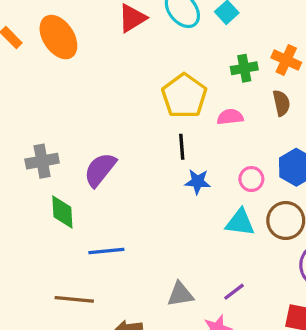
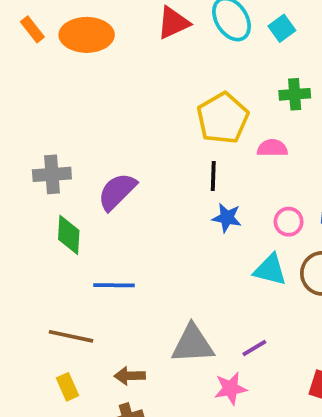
orange ellipse: (58, 37) -> (87, 35), turned -63
gray triangle: (180, 294) -> (193, 344), size x1.4

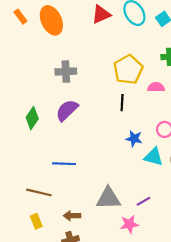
orange ellipse: (87, 35) -> (51, 20), turned 64
gray cross: (52, 174) -> (66, 72), moved
blue star: (227, 218) -> (134, 139), moved
green diamond: (69, 235) -> (32, 118), moved, turned 30

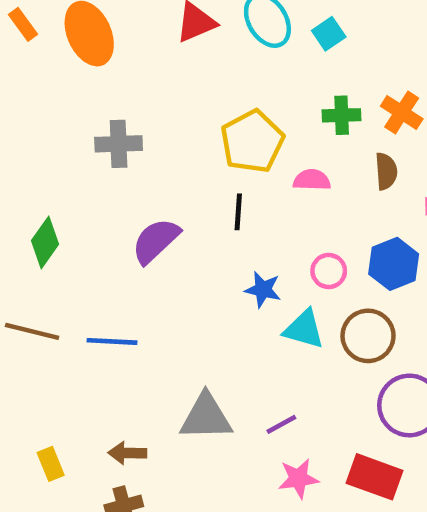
purple semicircle: (67, 110) -> (156, 241), moved
brown line: (39, 192) -> (32, 331), moved
pink star: (129, 224) -> (298, 479), moved

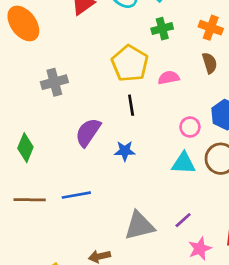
green cross: (342, 115) -> (162, 29), moved
blue star: (263, 290) -> (125, 151), moved

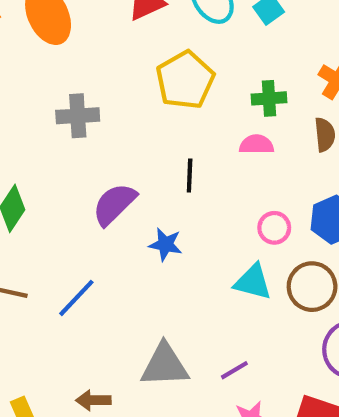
green cross: (162, 29) -> (269, 98), moved
yellow pentagon: (130, 63) -> (185, 80), moved
blue line: (76, 195) -> (76, 298), turned -48

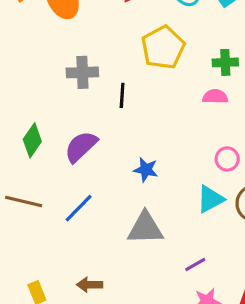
black line: (190, 176) -> (122, 95), moved
purple semicircle: (114, 204) -> (81, 147), moved
cyan triangle: (253, 282) -> (210, 199), turned -44
gray triangle: (165, 365) -> (145, 228), moved

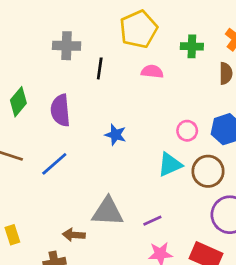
pink semicircle: (215, 97) -> (152, 72), moved
purple semicircle: (81, 147) -> (60, 110), turned -56
gray triangle: (145, 228) -> (108, 212), moved
brown arrow: (90, 285) -> (74, 235), moved

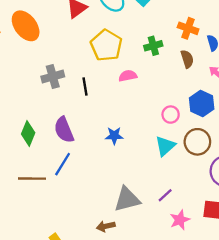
blue line: (54, 164) -> (63, 164), moved

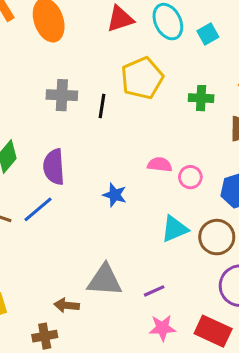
pink semicircle: (128, 76) -> (160, 165), moved
black line: (85, 86) -> (102, 106), moved
pink circle: (171, 115) -> (190, 177), moved

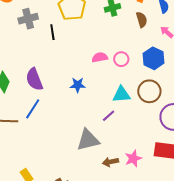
gray cross: (62, 95) -> (28, 19), moved
cyan triangle: (175, 229) -> (122, 94), turned 36
purple line: (154, 291) -> (109, 116), moved
brown arrow: (67, 305) -> (111, 162), moved

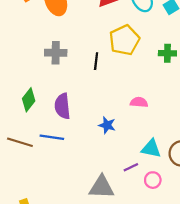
gray cross: (28, 19) -> (56, 53), moved
pink circle: (121, 59) -> (153, 180), moved
blue line: (33, 109) -> (52, 137), turned 50

